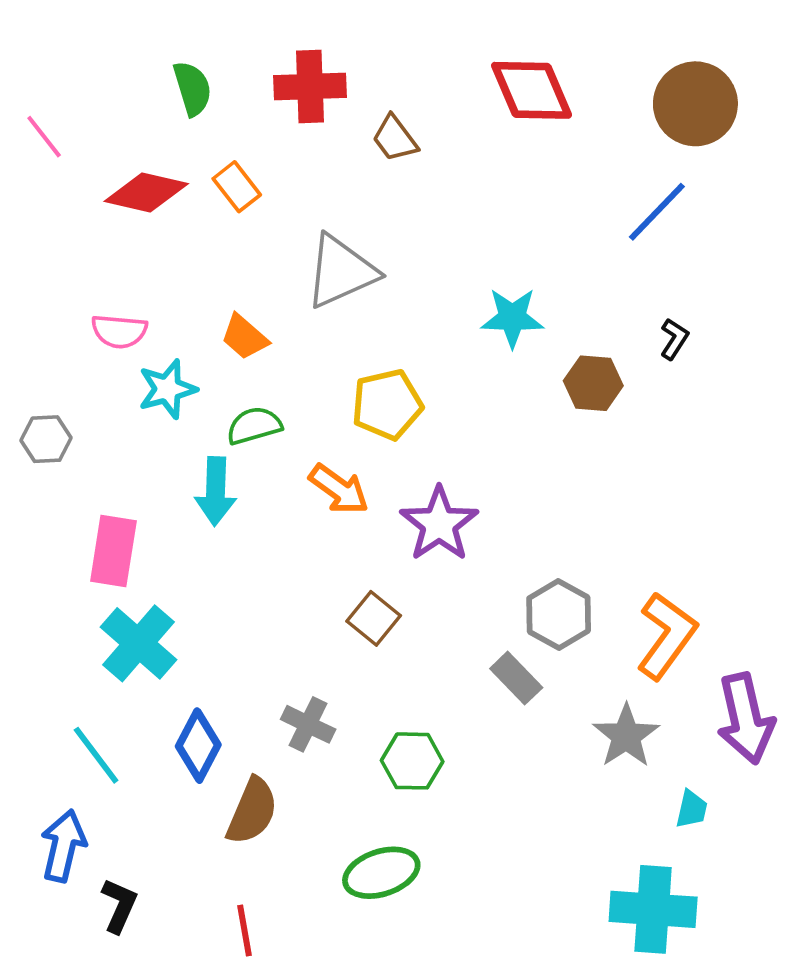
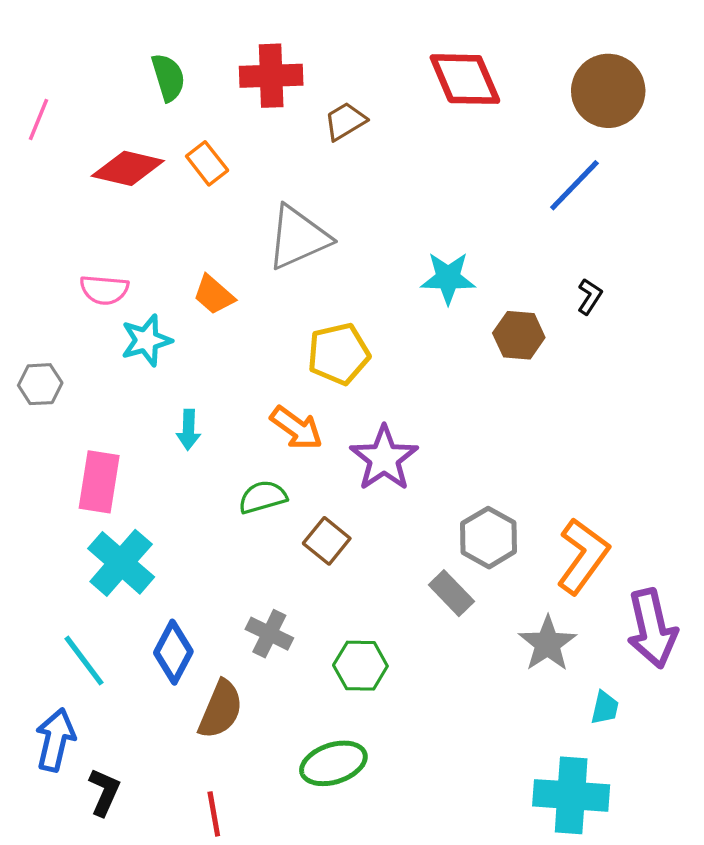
pink line: (44, 137) -> (38, 120), turned 60
brown trapezoid: (395, 139) -> (345, 121), turned 96
green semicircle: (254, 426) -> (263, 497), moved
cyan arrow: (216, 491) -> (189, 430), size x0.7

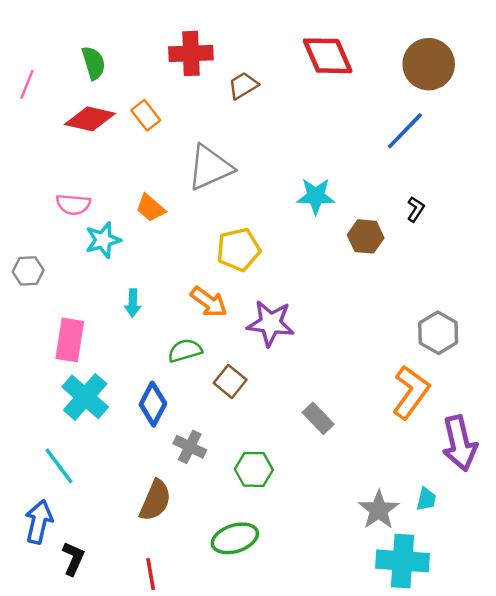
green semicircle: (168, 77) -> (93, 63), moved
purple star: (384, 458) -> (271, 323), turned -30
gray hexagon: (489, 538) -> (438, 333), moved
gray star: (548, 644) -> (379, 510), moved
blue diamond: (173, 652) -> (153, 404), moved

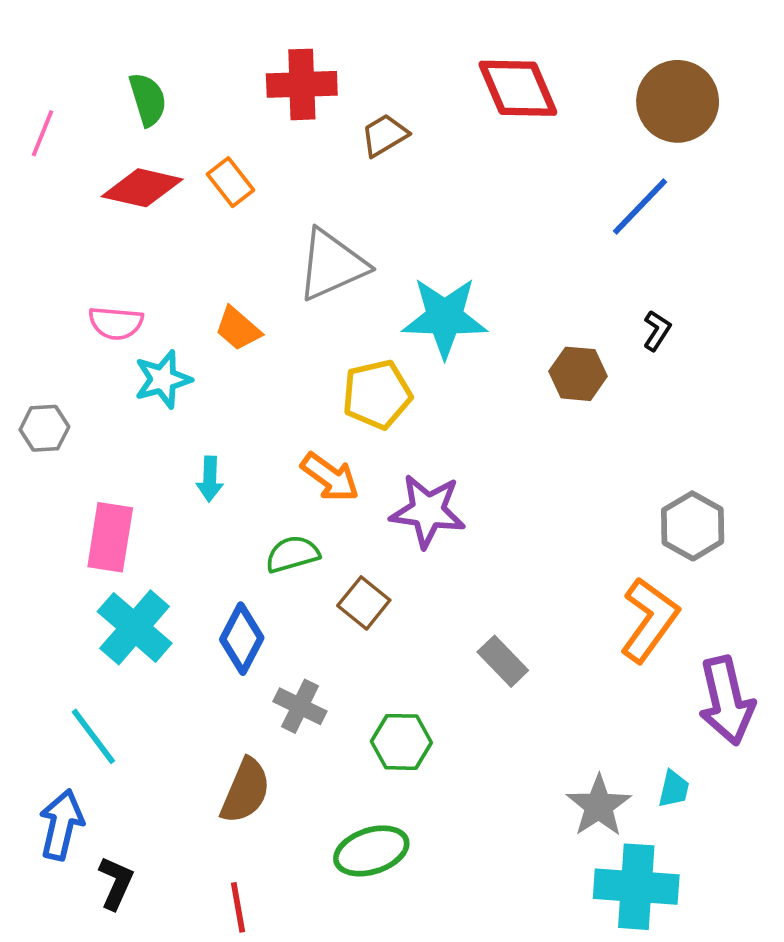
cyan star: (316, 196) -> (445, 317), moved, size x1.4

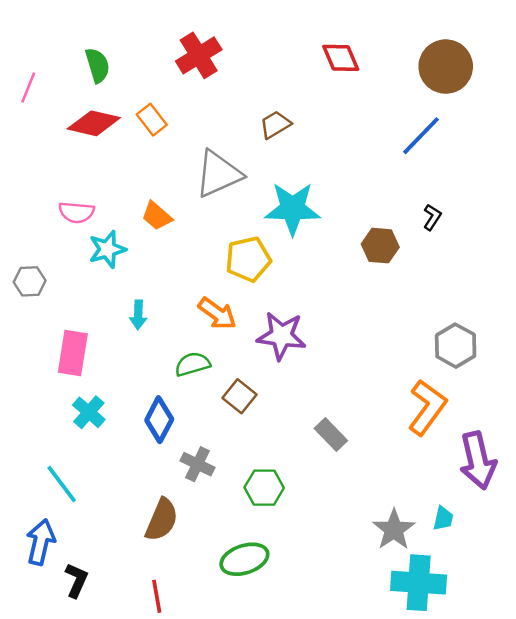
red cross: (302, 84) -> (199, 55), turned -30
red diamond: (518, 88) -> (341, 58), size x0.7
brown trapezoid: (384, 135) -> (275, 125), moved
cyan cross: (135, 627) -> (89, 412), size x0.7

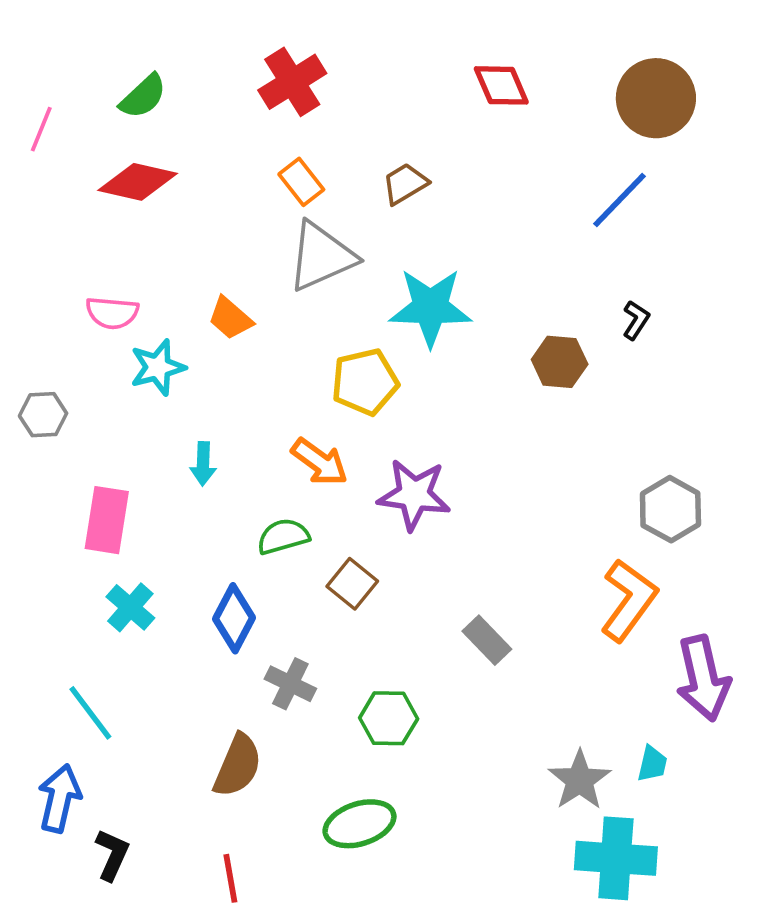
green semicircle: (97, 65) -> (143, 96), turned 64
orange rectangle: (152, 120) -> (301, 182), moved

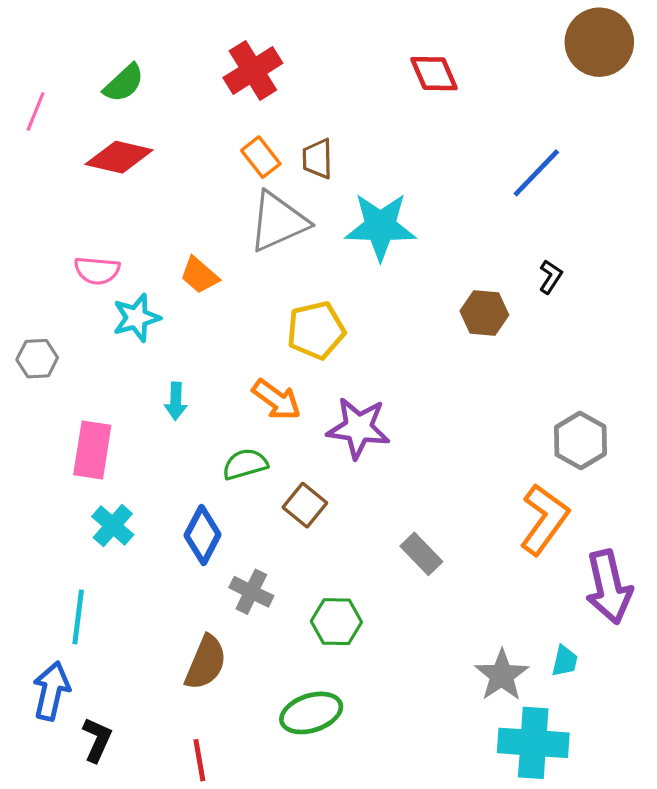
brown circle: (656, 98) -> (599, 42), moved
brown trapezoid: (405, 184) -> (317, 159), moved, turned -60
cyan star: (430, 307) -> (380, 226), moved
cyan line: (90, 713) -> (78, 617), turned 44

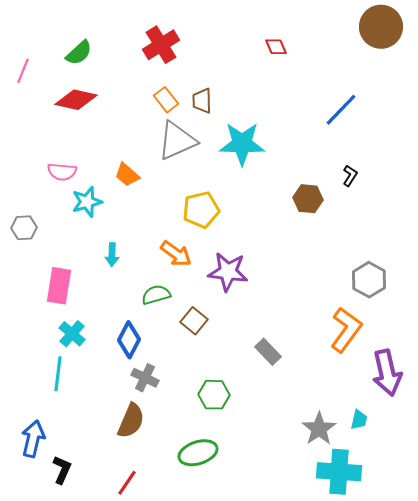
red diamond: (434, 74) -> (276, 47), size x0.7
gray cross: (251, 592) -> (145, 378), moved
cyan line: (78, 617) -> (58, 374), moved
red line: (199, 760) -> (127, 483), turned 44

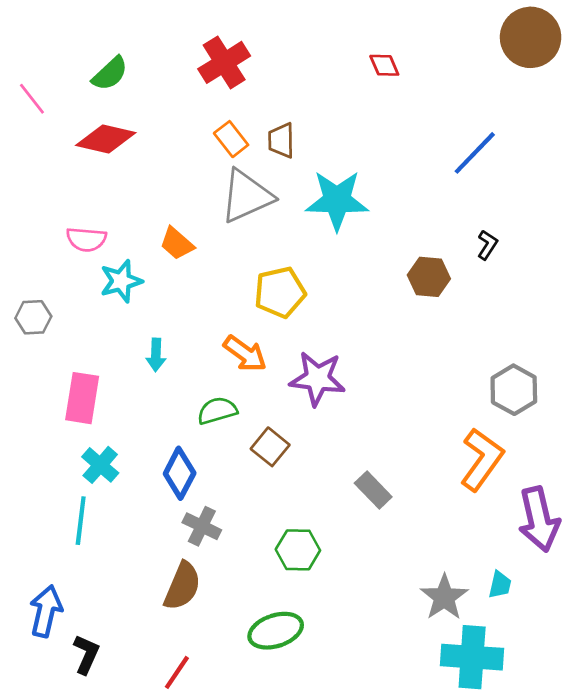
pink line: (23, 71) -> (32, 99), turned -60

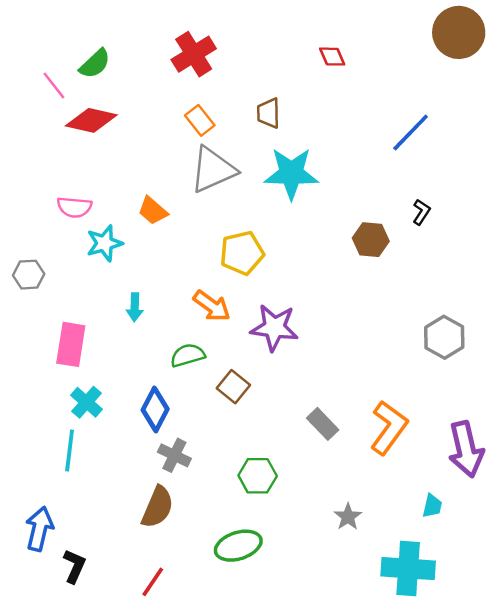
pink line: (32, 99) -> (54, 85), moved
brown trapezoid: (281, 140) -> (268, 113), moved
orange L-shape: (482, 459) -> (389, 428), moved
gray star: (444, 597) -> (348, 517), moved, size x0.7

